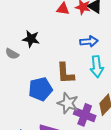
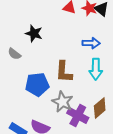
gray semicircle: (12, 54) -> (14, 54), moved

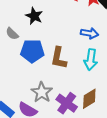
blue pentagon: (37, 84) -> (32, 51), moved
gray star: (63, 102) -> (42, 92), moved

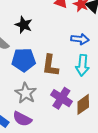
gray star: (42, 92) -> (26, 93), moved
purple cross: (67, 103) -> (61, 98), moved

